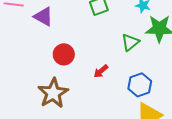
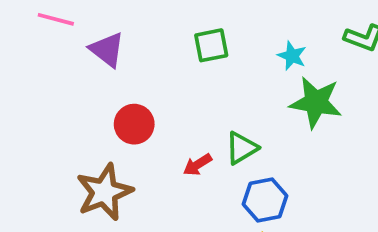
green triangle: (130, 42) -> (242, 148), moved

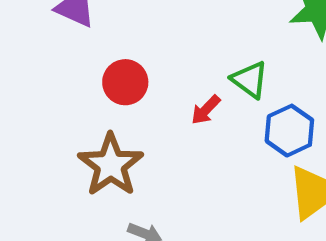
green triangle: (242, 148) -> (250, 80), turned -39

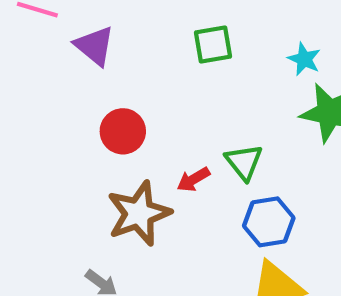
brown star: (111, 165) -> (139, 213), moved

